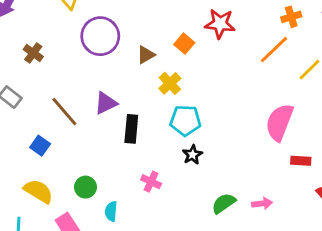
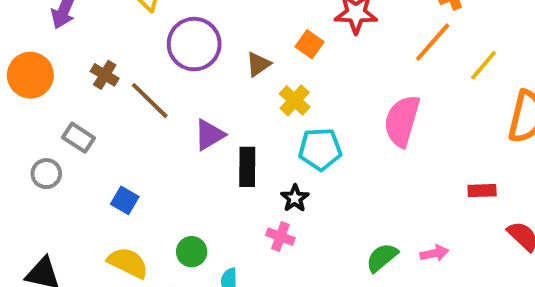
brown line: (64, 112) -> (150, 101), moved
pink semicircle: (279, 122) -> (402, 121), moved
black star: (192, 155) -> (295, 198), moved

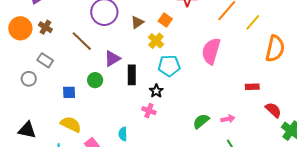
orange square: (310, 44) -> (165, 20), moved
brown cross: (105, 75) -> (45, 27), moved
blue square: (125, 200) -> (69, 92), turned -32
green circle: (192, 252) -> (95, 80), moved

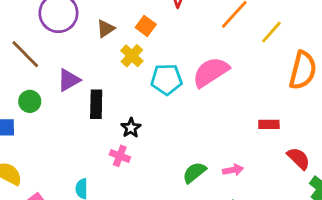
pink semicircle: (211, 51) -> (211, 72), turned 40
cyan pentagon: (169, 66) -> (167, 79), moved
green circle: (95, 80) -> (30, 101), moved

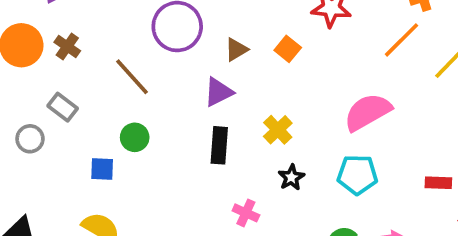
yellow cross: (132, 56) -> (278, 130), moved
cyan pentagon: (167, 79) -> (357, 175), moved
purple triangle: (69, 80) -> (219, 92), moved
black star: (131, 128) -> (291, 177), moved

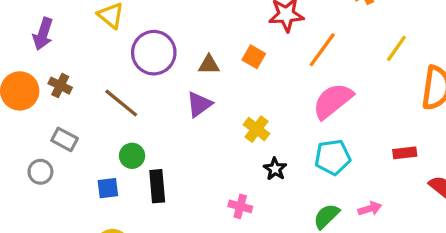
orange line: (401, 40) -> (322, 50), moved
brown triangle: (236, 50) -> (209, 65), turned 40
black rectangle: (219, 145) -> (157, 186), moved

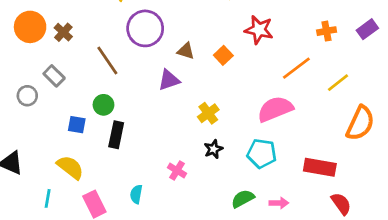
orange line: (322, 50) -> (296, 68), moved
red rectangle: (405, 153) -> (320, 167), size x1.6

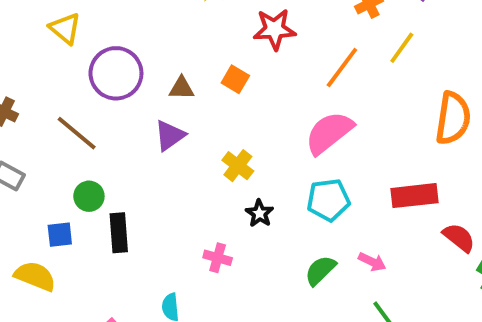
yellow line: (338, 83) -> (402, 48), moved
yellow semicircle: (70, 167) -> (35, 276), moved
pink arrow: (279, 203) -> (372, 262), turned 42

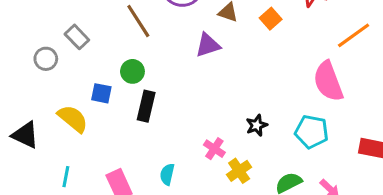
pink semicircle: (329, 133) -> (328, 81), turned -90
yellow cross: (238, 166) -> (239, 171), moved

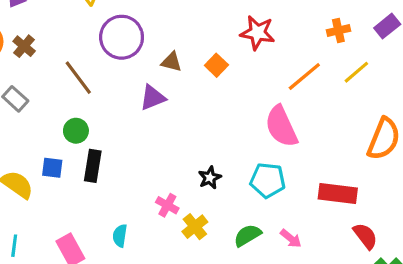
blue square: (101, 93) -> (52, 168), moved

